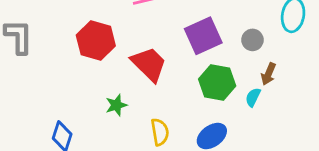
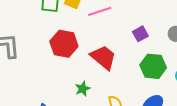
purple square: (203, 36) -> (140, 34), size x0.6

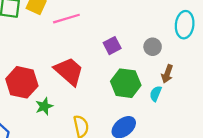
red hexagon: (64, 44) -> (22, 82), moved

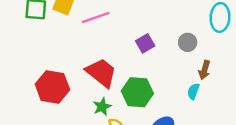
green hexagon: (126, 83) -> (137, 92), moved
green star: (44, 106) -> (102, 107), moved

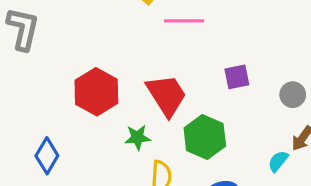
green star: (102, 107) -> (137, 137), moved

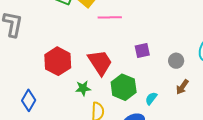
cyan semicircle: (278, 161) -> (151, 98), moved

